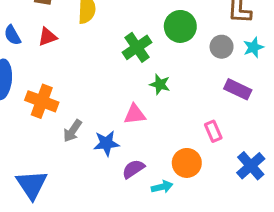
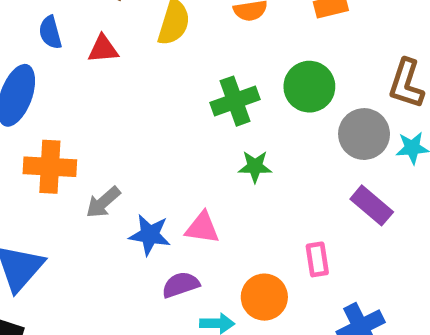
gray circle: (222, 47) -> (364, 134), size x1.4
green star: (160, 84) -> (255, 167), turned -30
orange cross: (42, 101) -> (50, 167), moved, turned -32
pink triangle: (135, 114) -> (202, 228), moved

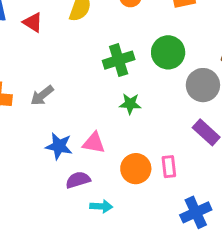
red triangle: (103, 49) -> (33, 22), turned 35
gray arrow: (103, 202) -> (42, 95), moved
orange circle: (264, 297) -> (136, 169), moved

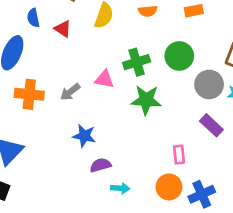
green star: (130, 104) -> (146, 100), size x1.6
pink triangle: (94, 143) -> (104, 79), moved
orange circle: (136, 169) -> (169, 187), moved

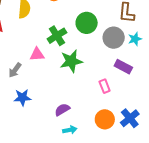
blue star: (84, 136) -> (22, 98), moved
pink rectangle: (179, 155) -> (105, 86), moved
purple semicircle: (100, 165) -> (62, 110), moved

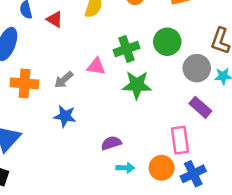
pink rectangle: (105, 86) -> (180, 140), moved, size x1.5
cyan arrow: (70, 130) -> (125, 168), moved

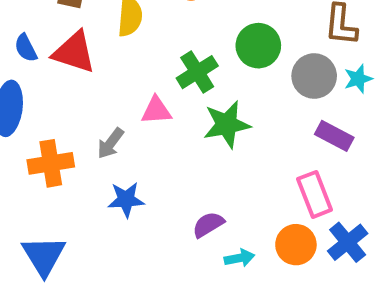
red triangle: (55, 19) -> (74, 52), size x1.6

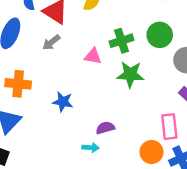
gray arrow: (111, 143) -> (51, 42), moved
orange cross: (51, 163) -> (18, 84), moved
cyan arrow: (239, 258) -> (91, 148), moved

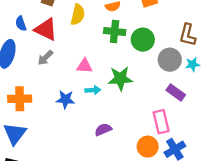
green cross: (122, 41) -> (115, 32), moved, turned 30
blue star: (63, 102) -> (65, 99), moved
cyan arrow: (91, 148) -> (93, 90), moved

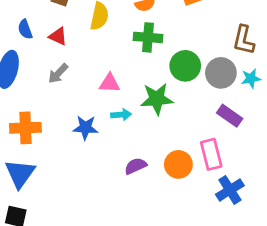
red triangle: (46, 29) -> (58, 36), size x0.6
green circle: (143, 40) -> (185, 66), moved
orange circle: (148, 147) -> (178, 164), moved

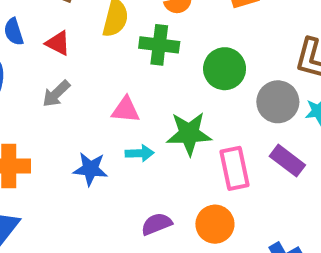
green cross: (148, 37) -> (159, 45), moved
green circle: (185, 66) -> (225, 69), moved
pink rectangle: (211, 154) -> (235, 168), moved

